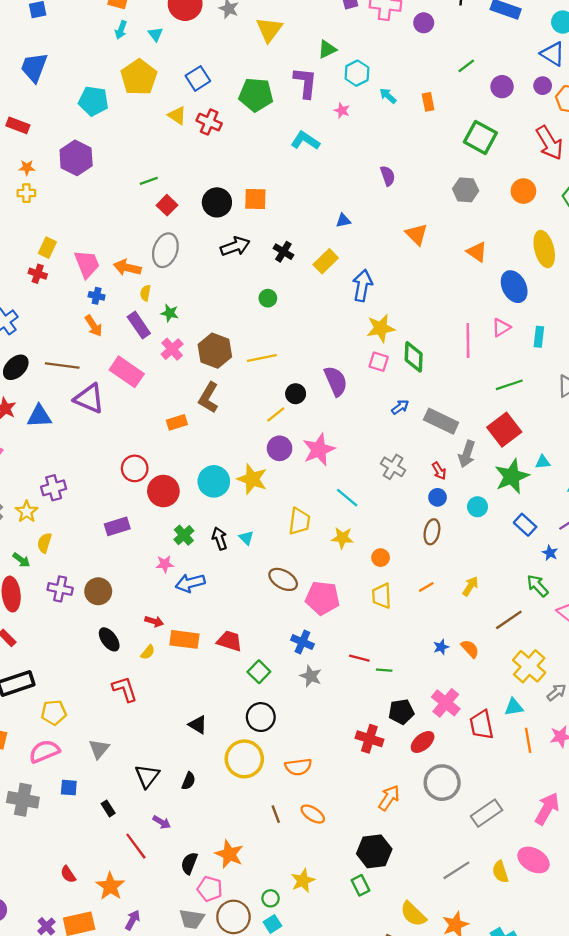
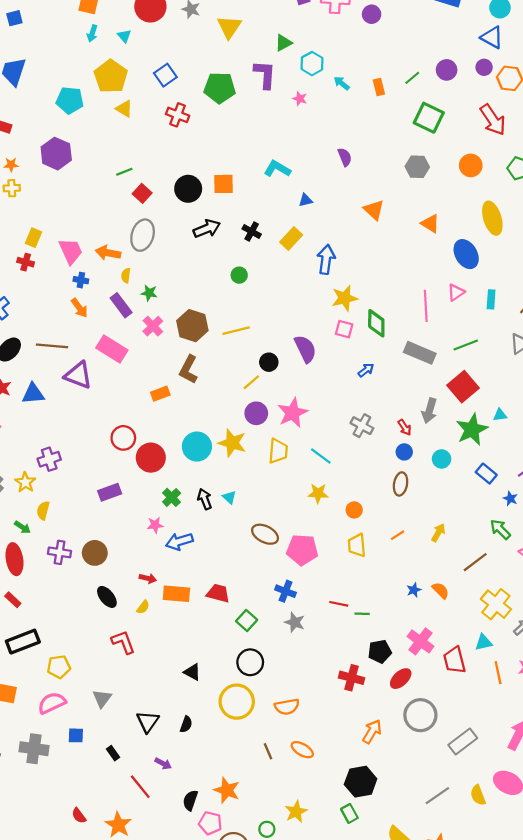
green line: (466, 66) -> (412, 78), moved
yellow triangle: (177, 115) -> (124, 109), moved
cyan L-shape: (305, 141) -> (277, 169), moved
gray rectangle: (441, 421) -> (420, 353), moved
yellow trapezoid: (299, 521) -> (278, 451), moved

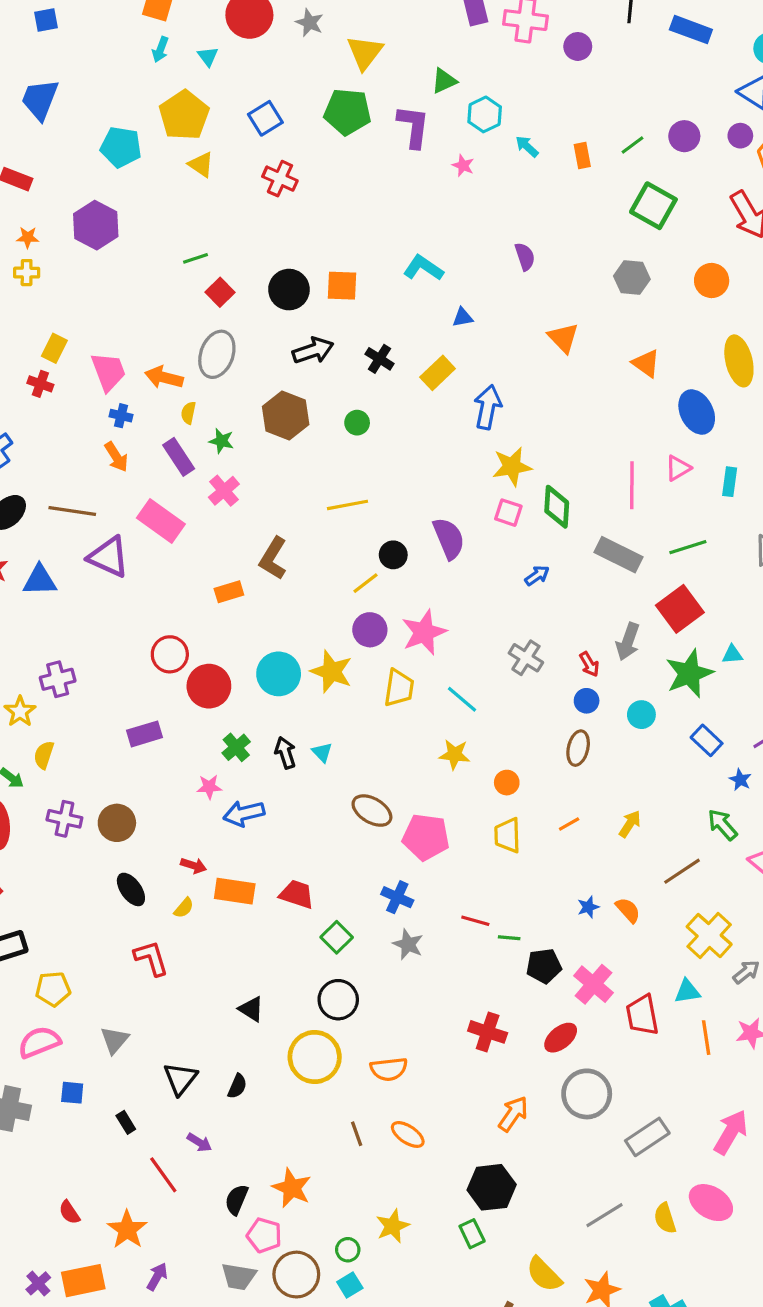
green pentagon: (220, 88) -> (347, 112), moved
brown hexagon: (192, 326) -> (286, 416), moved
black pentagon: (380, 651) -> (544, 966), moved

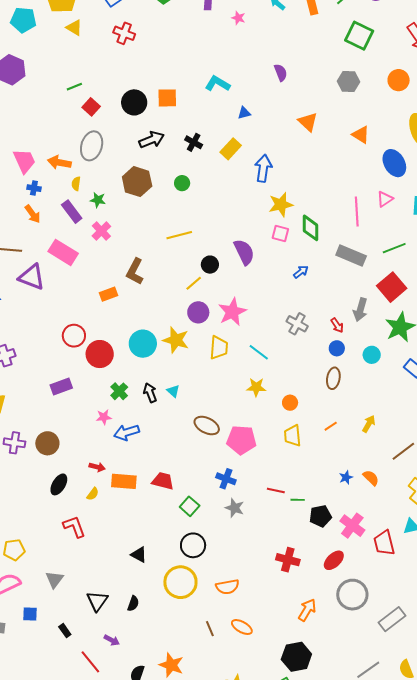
black ellipse: (131, 889) -> (59, 484), turned 70

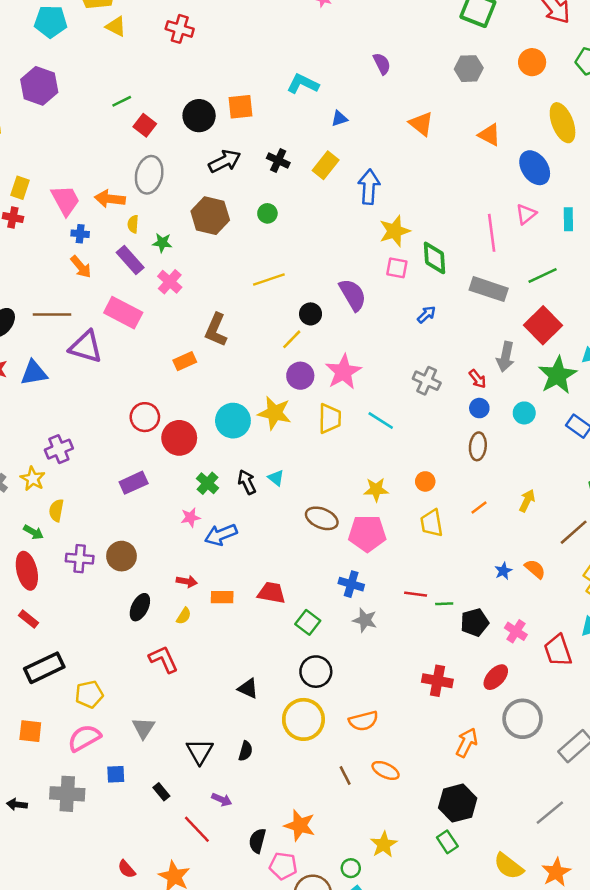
yellow star: (256, 387) -> (376, 490), moved
orange rectangle: (124, 481) -> (222, 597), size x0.7
pink cross: (352, 526) -> (516, 631), size x0.7

